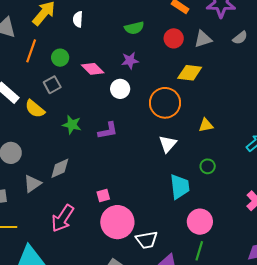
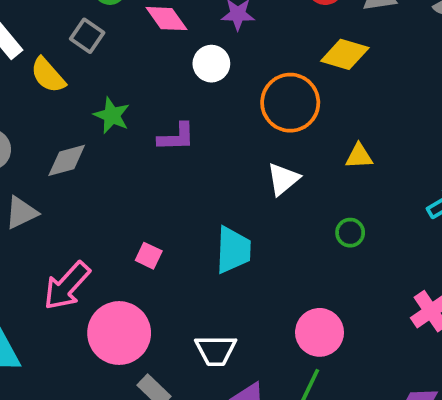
gray square: (52, 85) -> (87, 36), turned -36
gray diamond: (60, 168) -> (67, 160), moved
cyan trapezoid: (180, 187) -> (233, 250), moved
pink square: (103, 196) -> (149, 256), turned 32
pink circle: (117, 222) -> (119, 333), moved

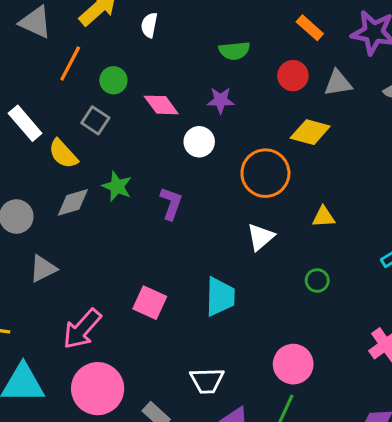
purple L-shape: (176, 137) -> (171, 203), turned -68
gray diamond: (67, 160) -> (73, 202), moved
pink square: (149, 256) -> (150, 303), size x1.5
pink circle: (119, 333) -> (98, 389), moved

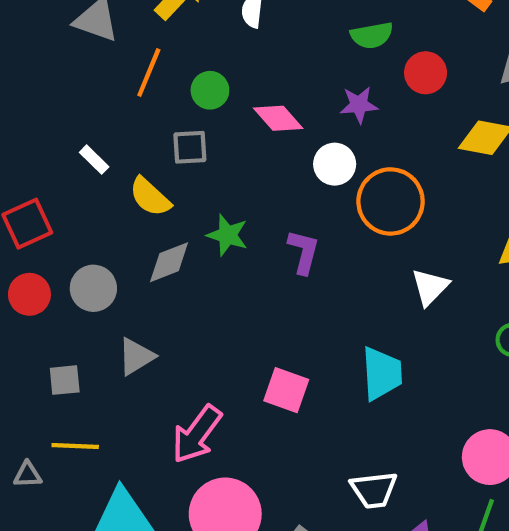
red circle: (293, 76) -> (426, 73), moved
gray square: (95, 120) -> (190, 147), turned -32
white rectangle: (25, 123) -> (94, 160), size x0.6
orange circle: (265, 173) -> (391, 201), moved

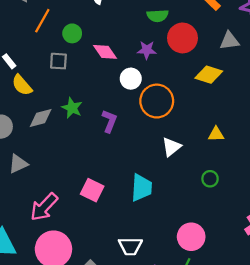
red circle: (426, 73) -> (182, 38), size x1.4
yellow semicircle: (150, 197) -> (22, 85), moved

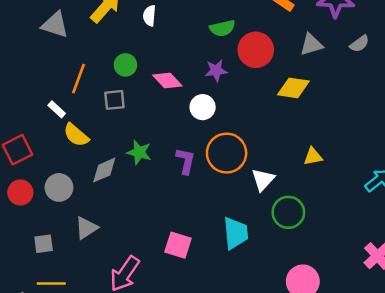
orange line: (42, 21) -> (78, 79), moved
orange circle: (157, 101) -> (227, 153), moved
green circle: (210, 179) -> (288, 212), moved, size x1.6

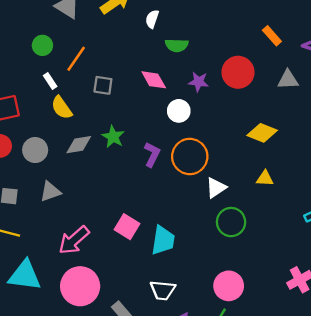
green semicircle: (222, 28) -> (177, 45), moved
green circle: (125, 65) -> (42, 45), moved
yellow diamond: (293, 88) -> (262, 133), moved
cyan trapezoid: (236, 233) -> (163, 240), moved

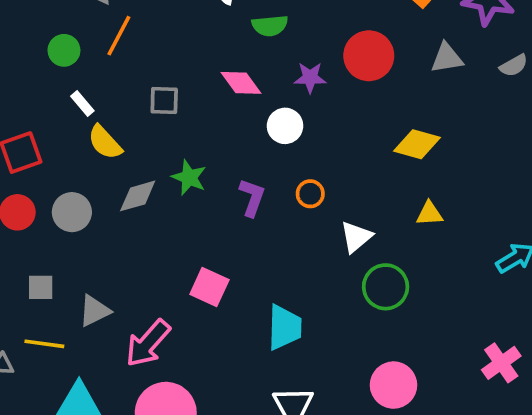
orange line: (76, 59) -> (119, 36), moved
orange circle: (190, 156) -> (310, 194), size x0.5
gray triangle: (50, 191) -> (94, 311), moved
pink square: (127, 227) -> (209, 287), moved

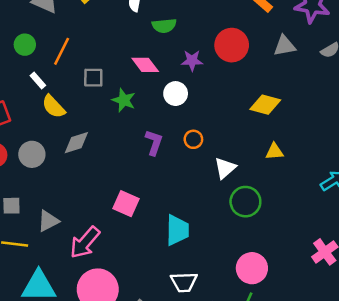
orange line: (119, 36) -> (62, 51), moved
green star: (189, 177) -> (124, 100), moved

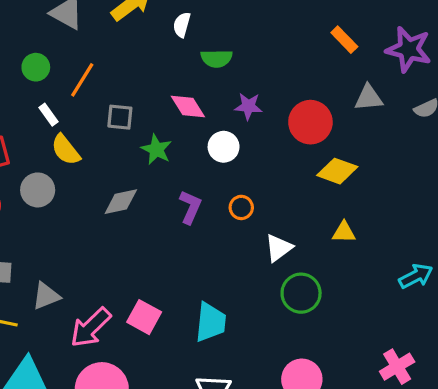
red circle: (232, 45) -> (310, 122), moved
gray diamond: (76, 143) -> (121, 202), moved
gray circle: (32, 154) -> (38, 190), moved
pink square: (126, 204) -> (144, 317), moved

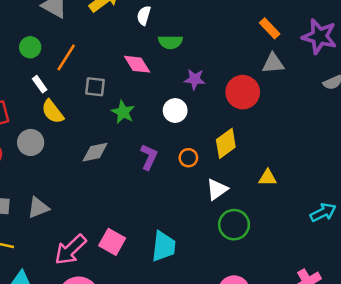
gray triangle: (369, 98) -> (273, 63), moved
pink diamond: (188, 106) -> (137, 64), moved
yellow diamond: (337, 171) -> (226, 143), moved, turned -56
gray triangle: (46, 296) -> (38, 208), moved

